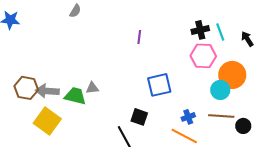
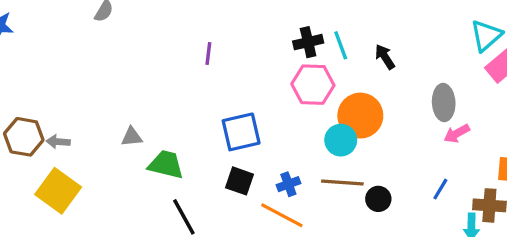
gray arrow: (47, 91) -> (58, 142), size x0.6
green trapezoid: (75, 96) -> (166, 165), moved
black square: (139, 117) -> (239, 181), moved

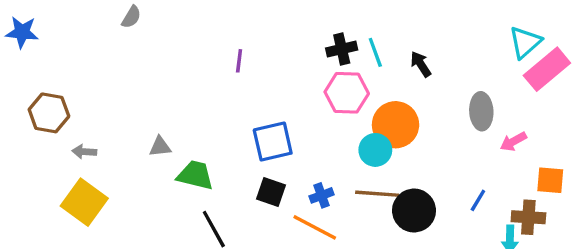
pink arrow: (457, 134) -> (513, 142), moved
brown hexagon: (24, 137) -> (49, 113), moved
black circle: (378, 199) -> (414, 211), size x1.6

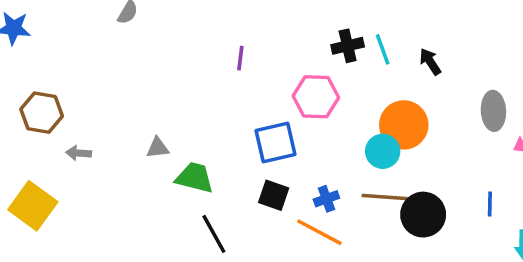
pink hexagon: (347, 93) -> (316, 97), moved
blue line: (478, 200) -> (490, 204), turned -30
yellow square: (84, 202) -> (33, 206), moved

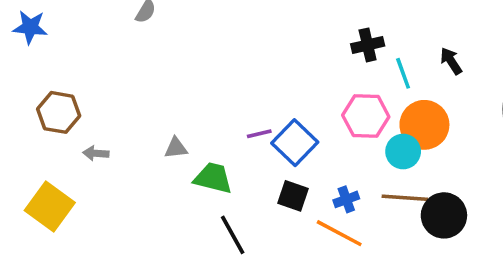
cyan line: (383, 49) -> (403, 73), moved
purple line: (240, 58) -> (259, 134), moved, turned 70
pink hexagon: (316, 97) -> (366, 116), moved
blue square: (275, 142) -> (295, 143), turned -33

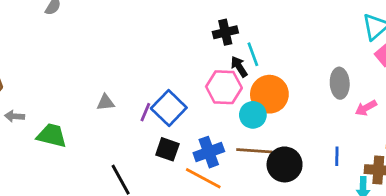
black arrow: (451, 61) -> (239, 67), moved
purple line: (259, 134) -> (145, 112), moved, turned -54
gray triangle: (176, 148) -> (105, 102), moved
green trapezoid: (213, 178) -> (52, 136), moved
blue cross: (346, 199) -> (209, 152), size x1.5

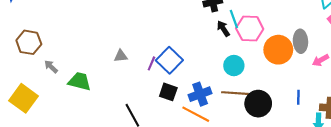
pink hexagon: (224, 87) -> (250, 29), moved
orange circle: (269, 94) -> (278, 50), moved
gray arrow: (15, 116) -> (51, 67), turned 40

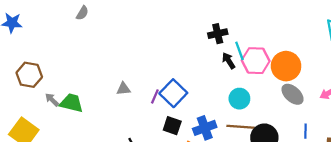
gray ellipse: (300, 41) -> (293, 94), moved, turned -45
orange circle: (278, 50) -> (286, 66), moved
green trapezoid: (80, 81) -> (71, 103), moved

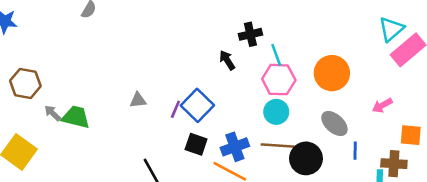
black arrow: (229, 61) -> (227, 60), moved
pink hexagon: (256, 61) -> (279, 80), moved
gray ellipse: (293, 94) -> (334, 124), moved

